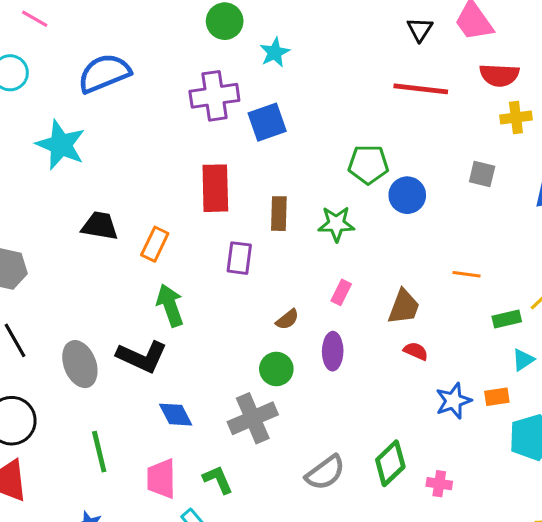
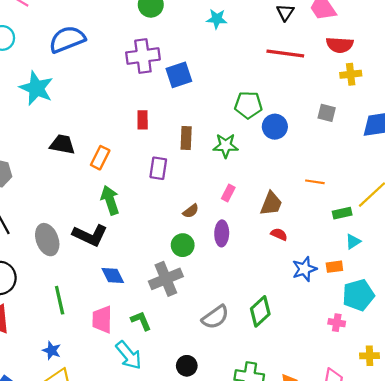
cyan star: (275, 52) -> (217, 19), moved, turned 30
red rectangle: (215, 188) -> (143, 120), size x0.6
pink cross: (439, 484) -> (337, 323), moved

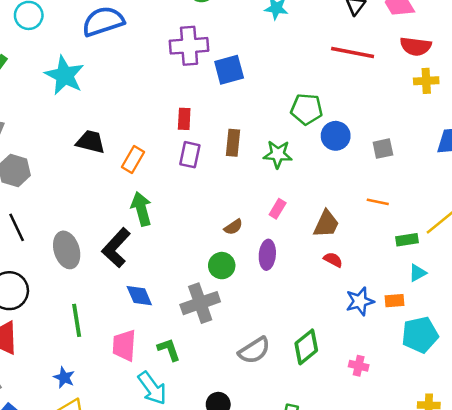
gray square: (327, 113) -> (383, 149), moved, turned -30
purple rectangle: (158, 168) -> (190, 155), moved
black L-shape: (90, 235) -> (116, 248), turned 104
pink cross: (337, 323) -> (359, 366), moved

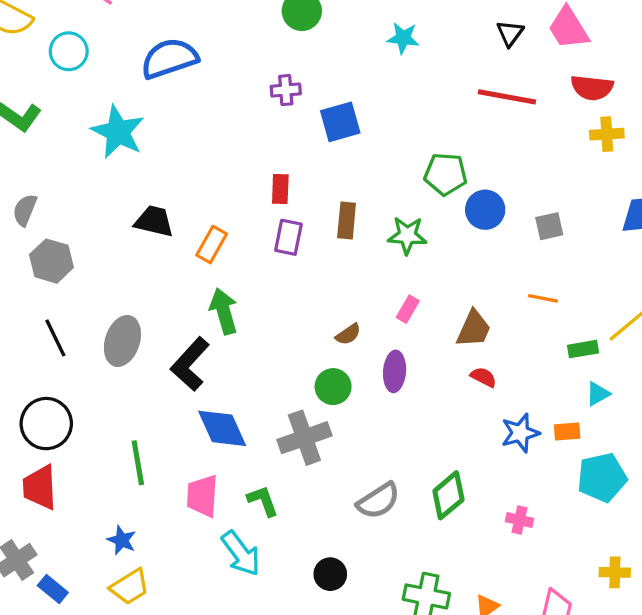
purple cross: (189, 46) -> (286, 90), size x0.6
gray ellipse: (67, 250) -> (122, 341), moved, turned 36
blue diamond: (139, 296) -> (222, 428), size x1.4

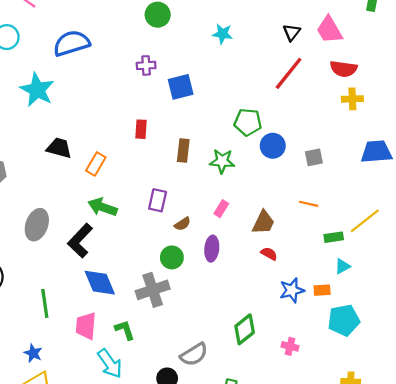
red line: (507, 97) -> (289, 73), turned -63
purple rectangle: (288, 237) -> (158, 200), moved
green arrow: (224, 311) -> (103, 207), turned -56
gray semicircle: (378, 501) -> (194, 354), moved

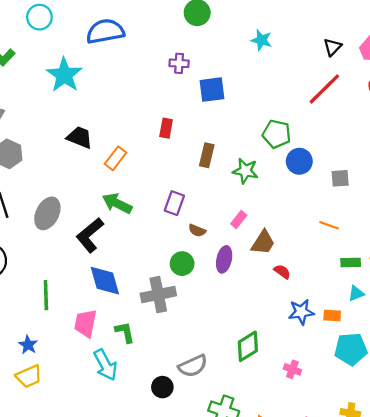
brown trapezoid: (263, 222) -> (263, 242), moved
brown semicircle: (182, 224) -> (197, 230), turned 49

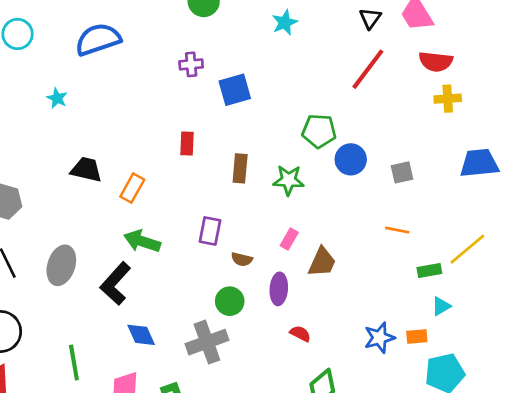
cyan star: (261, 40) -> (285, 22), turned -30
cyan star: (64, 75) -> (57, 98), size x0.5
red semicircle: (282, 272) -> (300, 334), moved
blue diamond: (105, 281) -> (141, 335), size x0.7

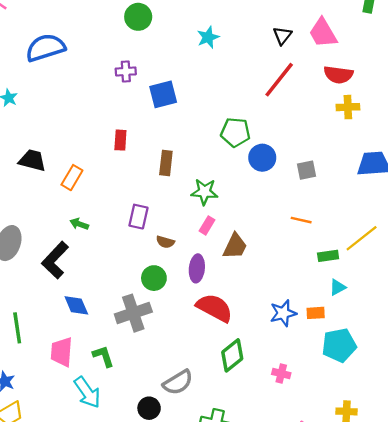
green star: (289, 180) -> (204, 192), moved
green arrow: (142, 241) -> (79, 224), size x0.6
red semicircle: (300, 334) -> (215, 308), size x2.0

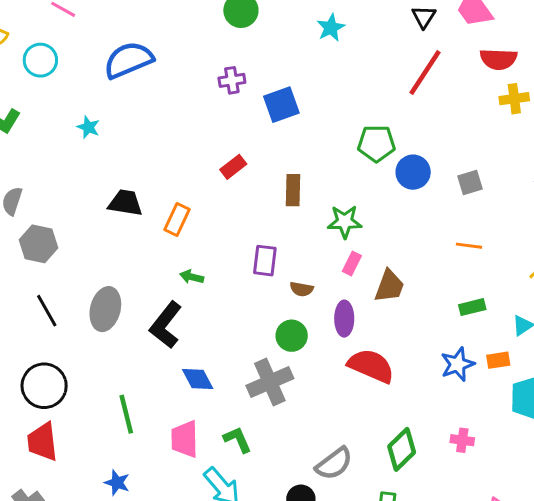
red rectangle: (120, 140) -> (233, 167), turned 54
green rectangle: (328, 256) -> (472, 307), moved
green diamond: (232, 355) -> (402, 449), moved

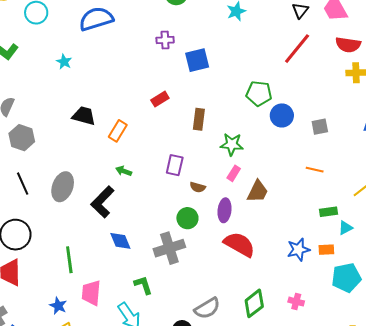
green rectangle: (472, 307) -> (329, 212), moved
pink trapezoid: (185, 439) -> (91, 293), moved

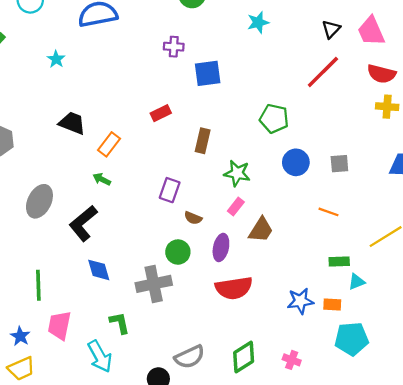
blue circle: (282, 115) -> (296, 162), moved
green arrow: (124, 171) -> (102, 179), moved
red semicircle: (239, 244) -> (234, 288), turned 136

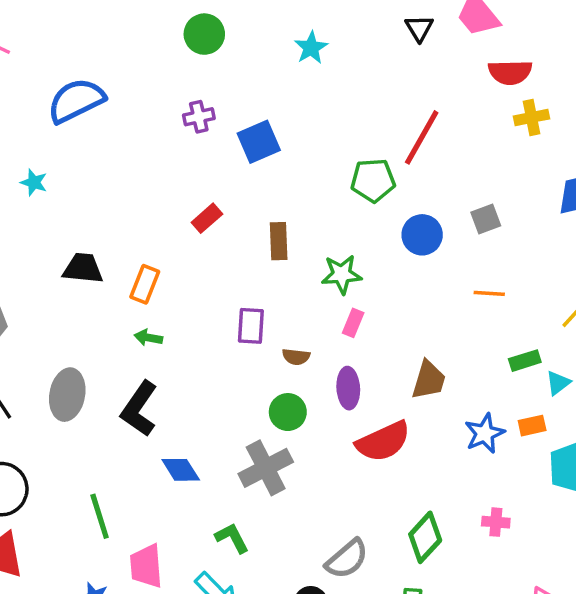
red line: (323, 72) -> (422, 137), moved
brown trapezoid: (261, 230) -> (429, 380), moved

